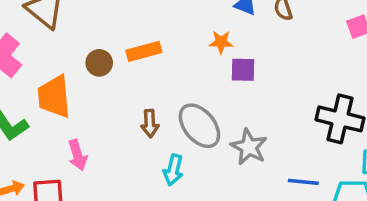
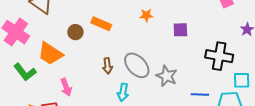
orange rectangle: (144, 51) -> (101, 24), turned 42
purple square: (243, 70) -> (180, 30), moved
orange trapezoid: (54, 97) -> (50, 54), turned -48

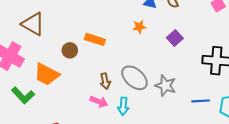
purple square: (180, 30) -> (175, 38), turned -35
pink arrow: (66, 87) -> (99, 102), moved, turned -42

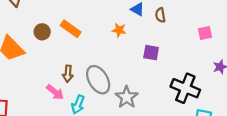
purple square: (175, 38) -> (151, 53), turned 35

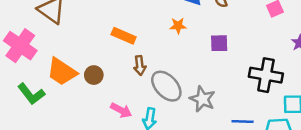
brown circle: (42, 32) -> (94, 75), moved
brown arrow: (68, 74) -> (140, 65), moved

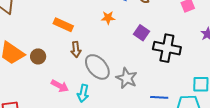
purple square: (219, 43) -> (141, 33), turned 35
black cross: (266, 75) -> (167, 48), moved

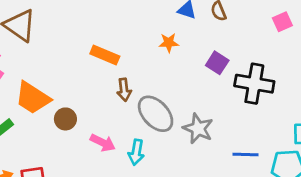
brown circle: (38, 56) -> (65, 119), moved

